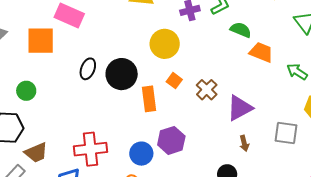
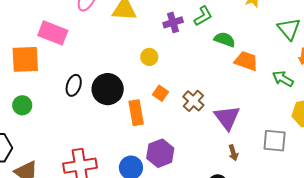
yellow circle: (165, 44) -> (149, 57), size x0.6
green circle: (26, 91) -> (22, 105), moved
purple triangle: (240, 108) -> (227, 118), turned -36

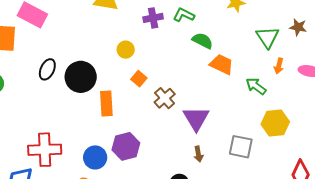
green L-shape: (203, 16) -> (184, 15), turned -130
orange square: (161, 93) -> (139, 79), moved

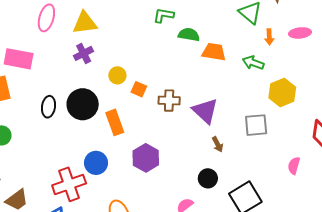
purple cross: (153, 18) -> (84, 53), moved
yellow circle: (126, 50) -> (117, 75), moved
brown cross: (165, 98) -> (169, 101), turned -30
blue circle: (95, 157) -> (96, 163), moved

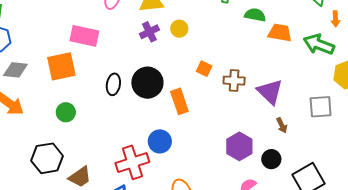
green arrow: (253, 63) -> (319, 44), size x1.4
yellow circle: (117, 75) -> (179, 29), moved
purple hexagon: (146, 158) -> (239, 146), moved

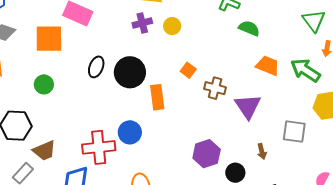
orange trapezoid: (280, 33) -> (268, 66), moved
brown arrow: (282, 125) -> (262, 151), moved

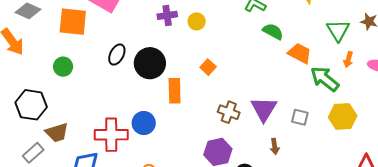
orange trapezoid: (268, 66) -> (300, 53), moved
brown cross: (215, 88) -> (229, 112), moved
gray square: (294, 132) -> (300, 117), moved, size x0.7
brown arrow: (262, 151) -> (275, 146), moved

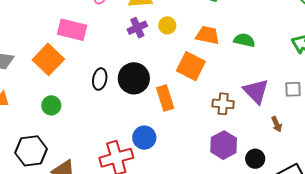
orange square: (73, 22) -> (48, 59), turned -36
green semicircle: (273, 31) -> (244, 40), moved
orange trapezoid: (300, 53) -> (208, 35), moved
orange square: (208, 67) -> (191, 66), size x1.8

